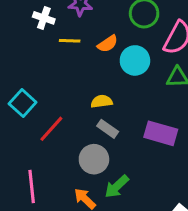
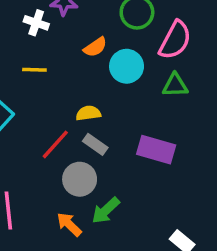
white cross: (44, 18) -> (36, 23), moved
yellow line: (70, 41) -> (34, 70), moved
red line: (51, 129) -> (55, 144), moved

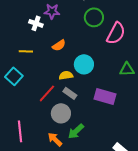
orange semicircle: (95, 47) -> (59, 45), moved
cyan circle: (127, 66) -> (84, 64), moved
yellow line: (34, 70) -> (26, 51), moved
green triangle: (175, 85) -> (127, 69), moved

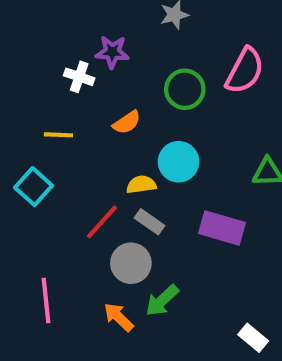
green circle: (94, 17) -> (185, 89), moved
pink semicircle: (116, 33) -> (245, 71), moved

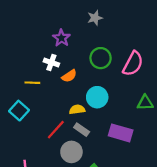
purple star: (112, 52) -> (61, 38), turned 30
pink semicircle: (245, 71) -> (133, 64), moved
white cross: (79, 77) -> (51, 63), moved

